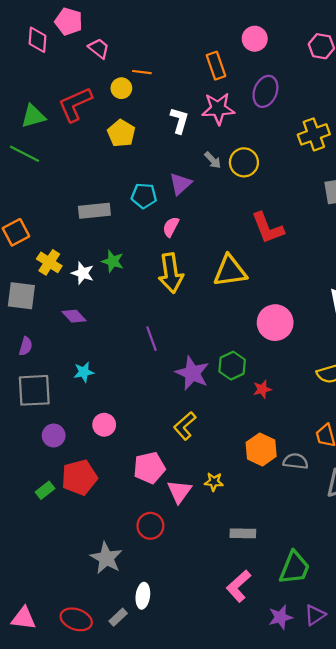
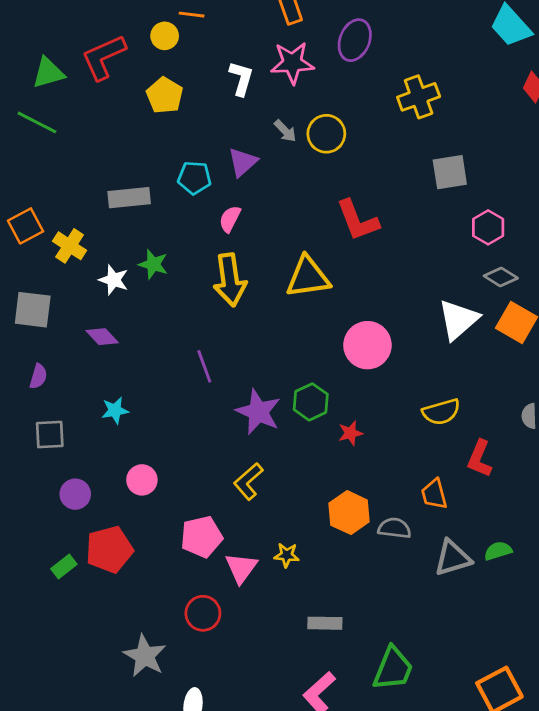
yellow cross: (49, 262) -> (70, 246), moved
gray square: (34, 390) -> (50, 435), size x0.7

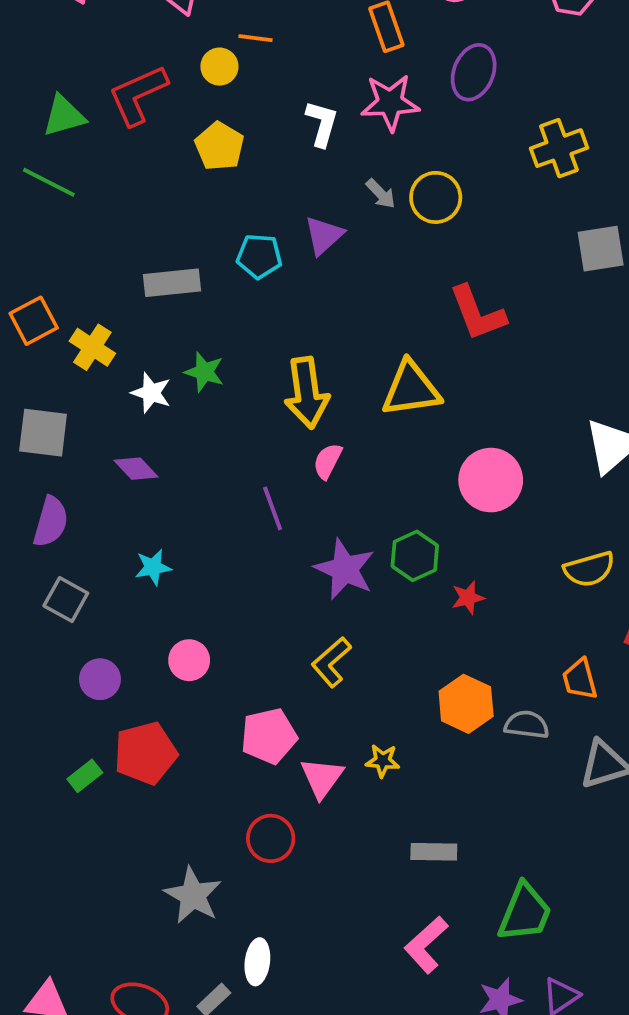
pink semicircle: (230, 219) -> (328, 461), moved
purple semicircle: (38, 376) -> (51, 522), size x1.5
gray square: (50, 435) -> (66, 600), turned 32

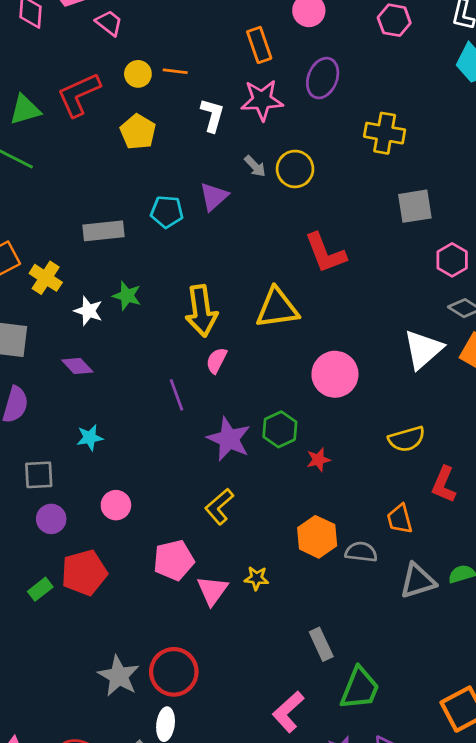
orange line: (255, 38) -> (175, 71), moved
yellow cross: (559, 148) -> (385, 133), turned 30
gray square: (66, 600) -> (39, 475), moved, turned -32
red circle: (271, 838) -> (174, 672), moved, size x1.4
gray rectangle: (434, 852) -> (321, 644), moved, turned 64

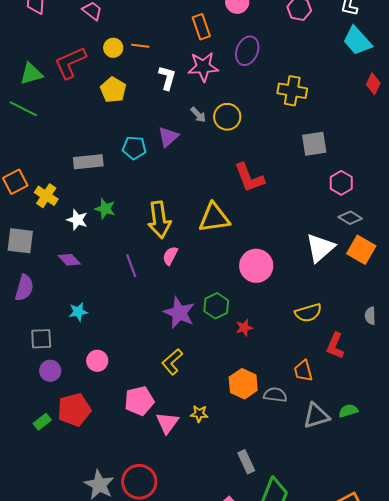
purple line: (177, 395) -> (131, 266), moved

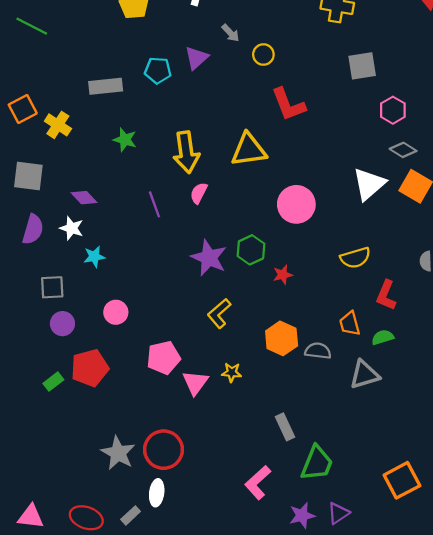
yellow circle: (227, 117) -> (263, 55), moved, size x0.7
white star: (77, 220) -> (72, 228), moved
yellow L-shape: (172, 362) -> (219, 313), moved
green semicircle: (348, 411) -> (383, 337), moved

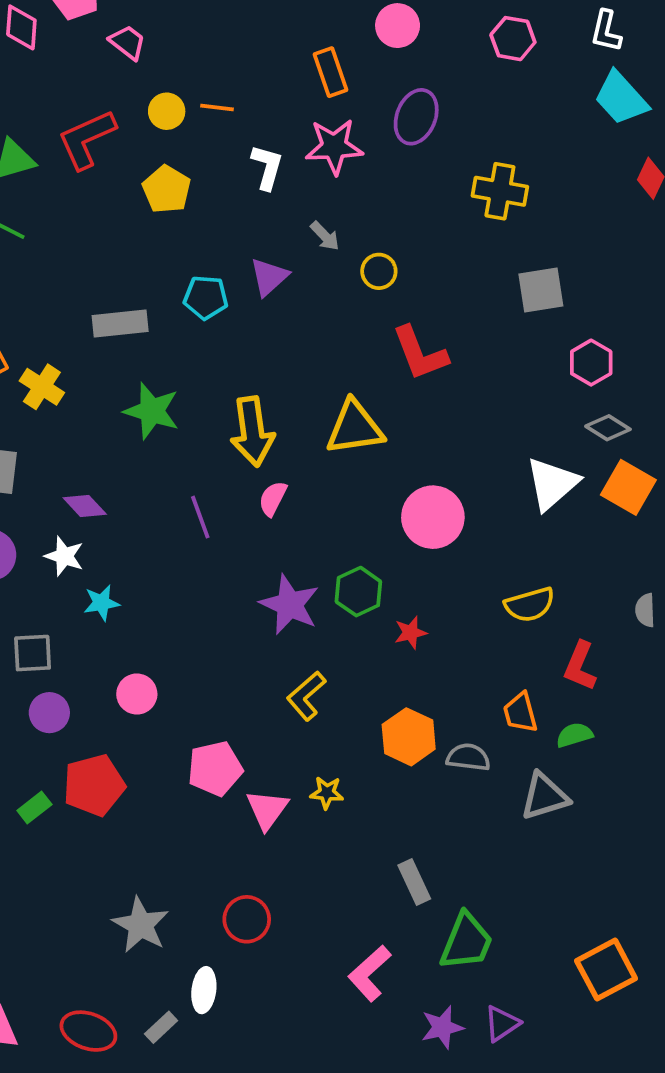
green star: (125, 140) -> (152, 411), size x1.4
red circle: (163, 450) -> (247, 919), moved, size x0.7

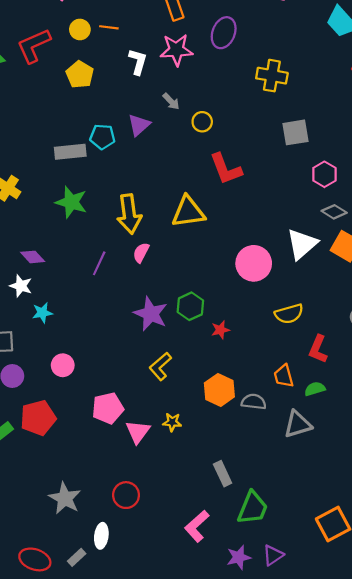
gray rectangle: (120, 323) -> (70, 152), moved
purple line: (200, 517) -> (99, 263), turned 45
pink circle: (433, 517) -> (254, 263), moved

